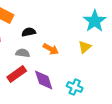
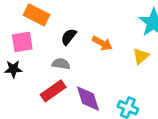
black semicircle: (29, 32) -> (69, 37), turned -40
orange arrow: (51, 49) -> (102, 43), moved

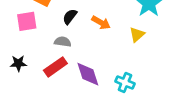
black star: (13, 69) -> (18, 63), moved

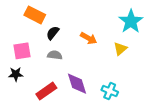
black semicircle: (70, 17) -> (53, 33), moved
pink square: (27, 21) -> (22, 51), moved
red rectangle: (55, 67) -> (46, 91), moved

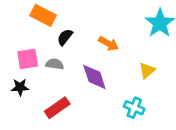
yellow triangle: (120, 49) -> (147, 70), moved
gray semicircle: (55, 55) -> (55, 64), moved
purple diamond: (77, 84) -> (94, 77), moved

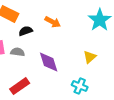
black semicircle: (65, 37) -> (26, 31), turned 32
orange arrow: (109, 44) -> (53, 22), moved

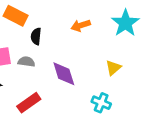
orange arrow: (53, 22) -> (81, 25), moved, turned 133
black semicircle: (26, 31) -> (36, 36), turned -64

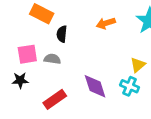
purple diamond: (64, 74) -> (95, 86), moved
cyan cross: (101, 103) -> (130, 86), moved

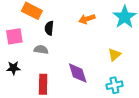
pink square: (27, 54) -> (14, 36), moved
cyan cross: (130, 86) -> (114, 85), moved, turned -35
red rectangle: (55, 99) -> (43, 84), turned -54

